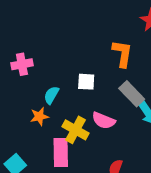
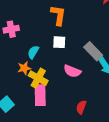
orange L-shape: (122, 54) -> (58, 15), moved
yellow cross: (75, 130) -> (38, 78), moved

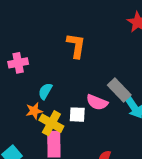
white square: (59, 42) -> (77, 115), moved
pink semicircle: (72, 71) -> (97, 102), moved

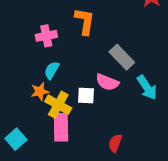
pink cross: (18, 63) -> (46, 36), moved
gray rectangle: (119, 90) -> (122, 57), moved

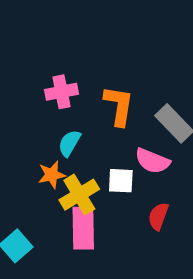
orange L-shape: (85, 21) -> (119, 106), moved
yellow cross: (58, 105) -> (79, 195), turned 30
red semicircle: (115, 143) -> (158, 216), moved

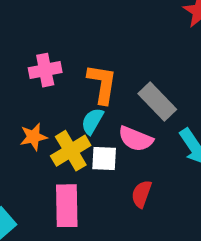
cyan semicircle: (69, 143) -> (92, 121), moved
orange star: (52, 175) -> (33, 137), moved
yellow cross: (79, 195) -> (71, 151), moved

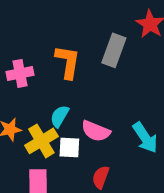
orange L-shape: (102, 84) -> (68, 62), moved
gray rectangle: (157, 101) -> (114, 50), moved, turned 64

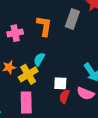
pink semicircle: (96, 131) -> (86, 93), moved
white square: (69, 148) -> (60, 83), moved

